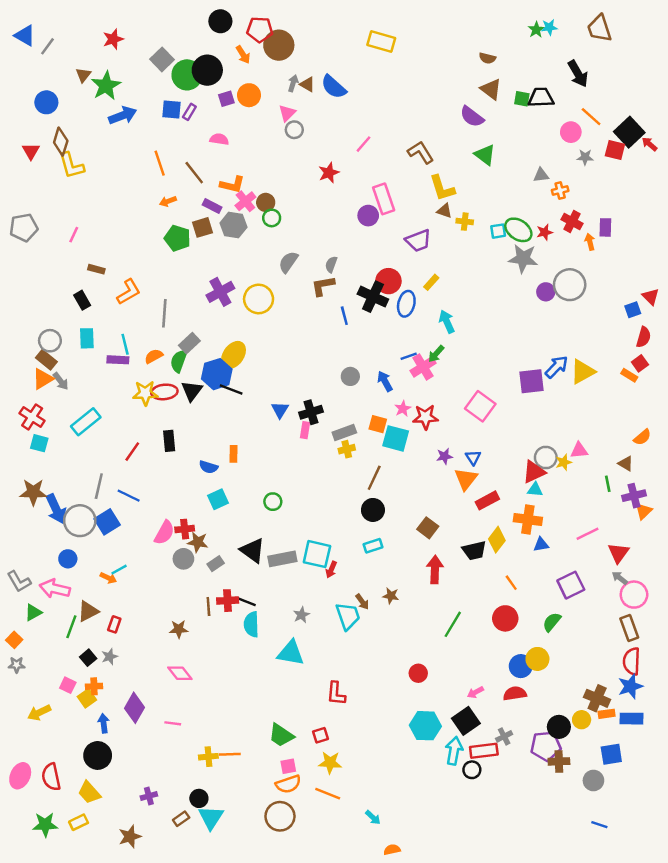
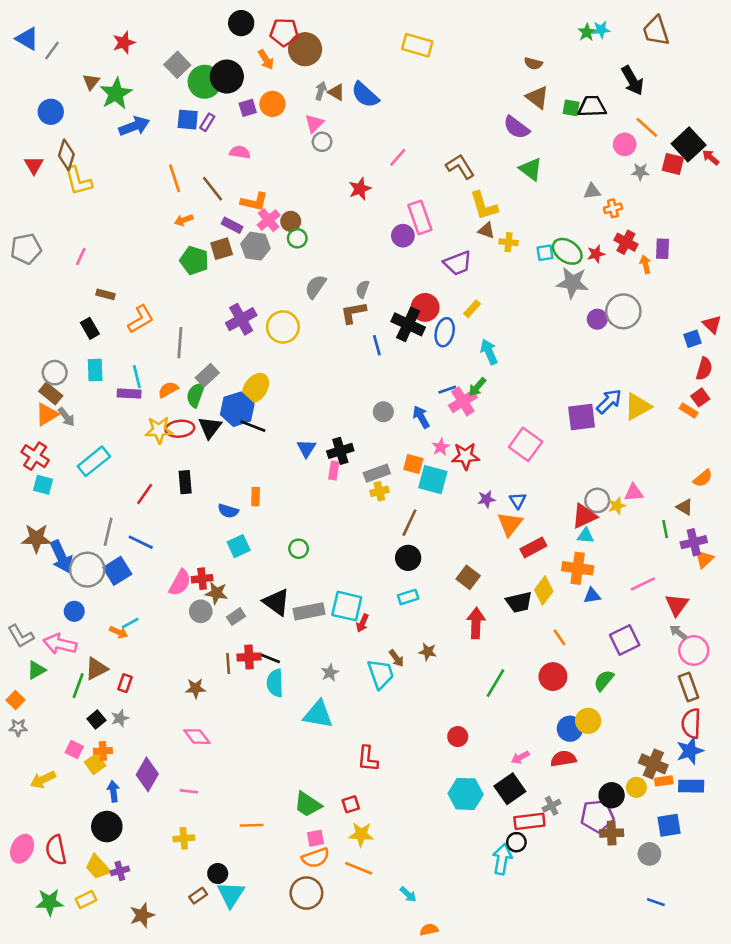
cyan arrow: (454, 751) -> (502, 859), moved
yellow cross: (208, 757) -> (184, 838), moved
purple cross: (149, 796) -> (120, 871), moved

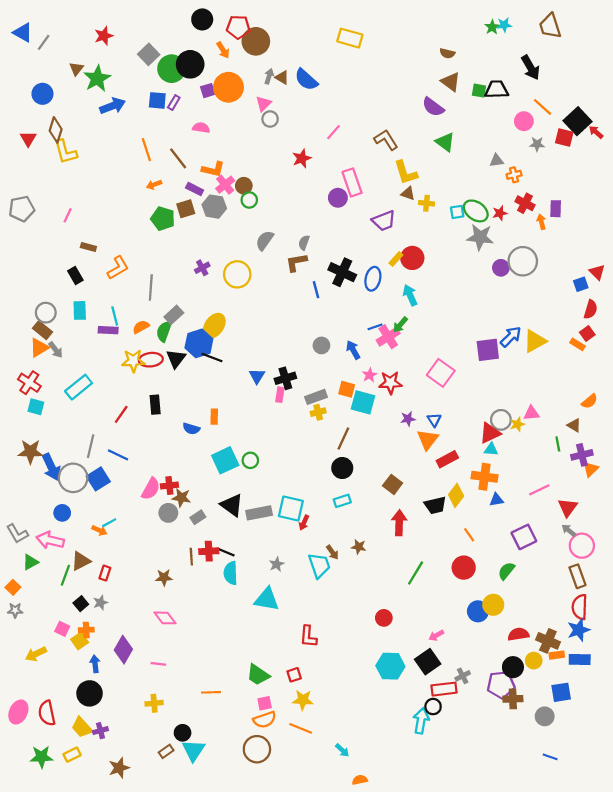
orange circle: (272, 104) -> (228, 87), size x1.4
red circle: (425, 307) -> (412, 258), moved
purple cross: (241, 319) -> (202, 268), size x0.6
cyan square: (239, 546) -> (225, 460), moved, size x1.4
red semicircle: (563, 759) -> (518, 634), moved

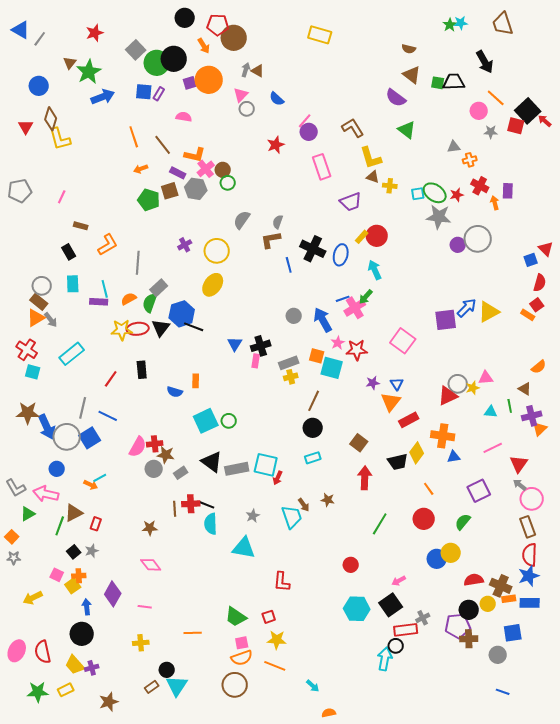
blue semicircle: (306, 80) -> (277, 99), moved, size x0.7
purple circle: (338, 198) -> (309, 132), moved
yellow ellipse: (214, 326) -> (213, 285), moved
blue arrow: (353, 350) -> (323, 320), size x1.4
cyan triangle: (491, 449) -> (491, 412), moved

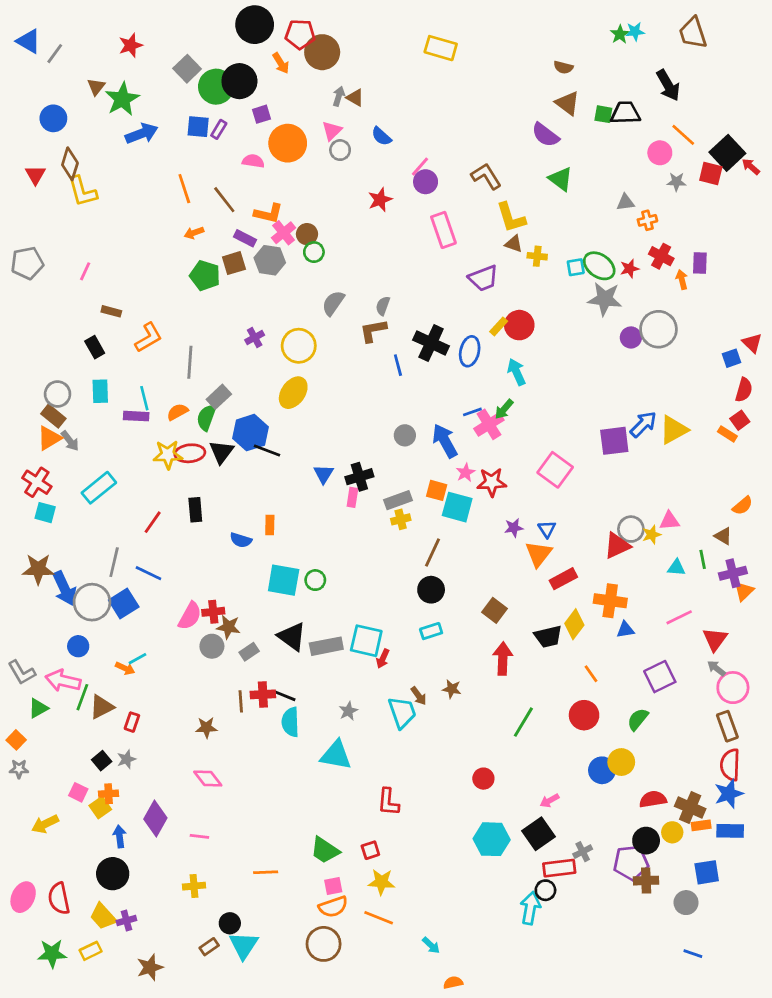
black circle: (185, 18) -> (255, 25), size x1.4
orange circle: (209, 80) -> (288, 143), moved
cyan square: (206, 421) -> (284, 580), turned 35
green line: (60, 526) -> (82, 697), moved

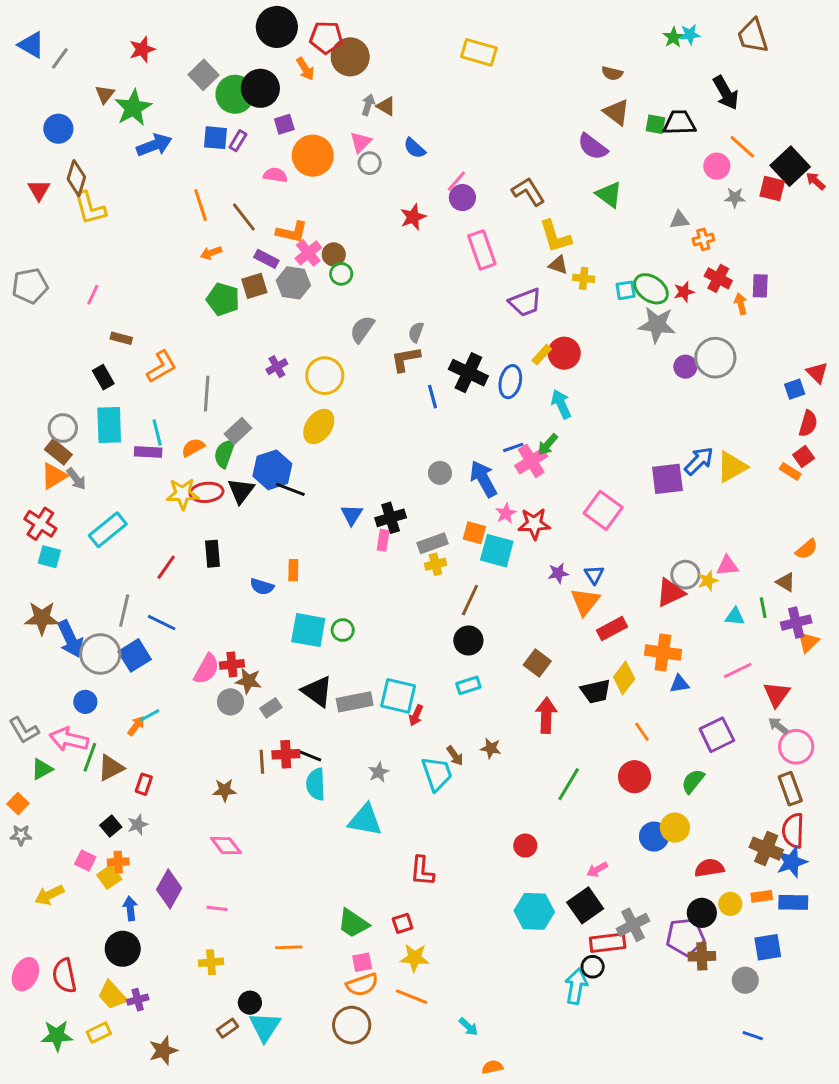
cyan rectangle: (100, 391) -> (109, 425), size x1.4
orange arrow: (125, 668) -> (136, 726), turned -78
brown cross: (690, 807) -> (766, 849), moved
gray cross: (583, 852) -> (633, 925), size x1.5

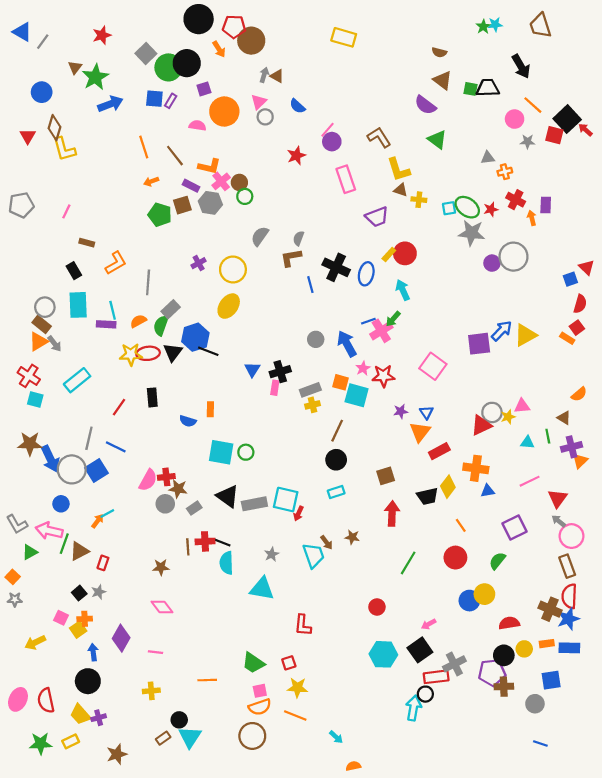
brown square: (537, 663) -> (386, 476), turned 36

